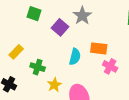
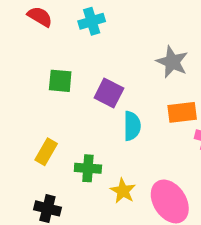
gray star: (82, 16) -> (172, 62), moved
cyan semicircle: (75, 57) -> (132, 126), moved

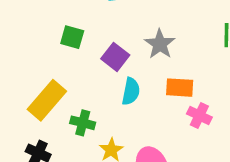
gray star: (172, 62) -> (160, 44), moved
yellow rectangle: (46, 152) -> (47, 100), size x1.6

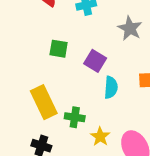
gray star: (160, 44) -> (130, 28), moved
yellow rectangle: (47, 100) -> (44, 102), turned -60

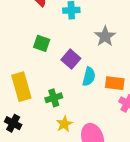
cyan semicircle: (111, 87) -> (89, 77), moved
green cross: (75, 117) -> (54, 98), moved, turned -35

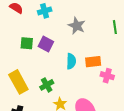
purple square: (71, 59) -> (46, 44), moved

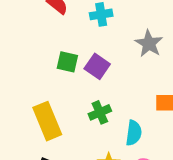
cyan semicircle: (71, 61) -> (134, 133), moved
green cross: (47, 85) -> (100, 112), moved

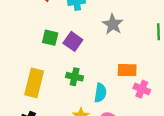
green cross: (100, 112) -> (75, 77), turned 35
yellow rectangle: (47, 121) -> (34, 83), turned 36

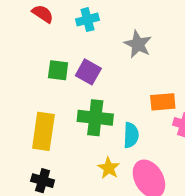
green cross: (75, 77) -> (95, 118), size x1.5

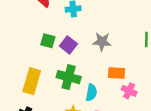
gray star: (138, 44) -> (102, 42), moved, turned -30

